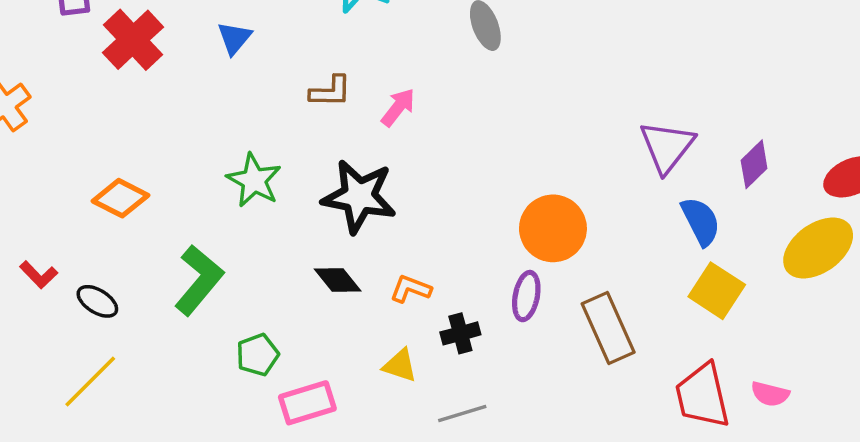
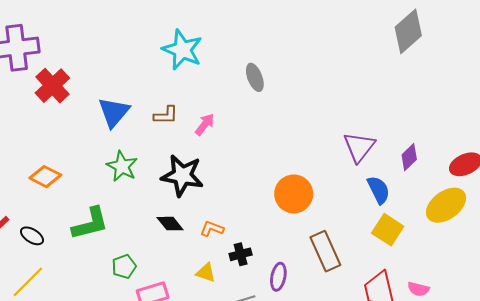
blue triangle: (234, 38) -> (114, 112), moved, size x1.6
green L-shape: (199, 280) -> (90, 224), turned 36
purple ellipse: (526, 296) -> (278, 277), moved

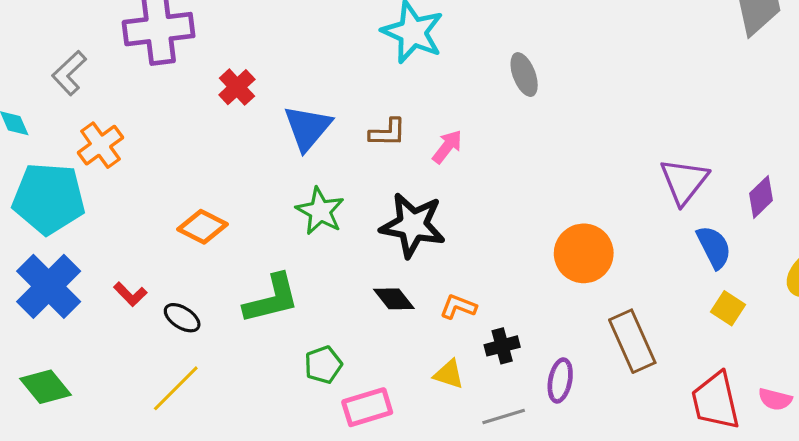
red cross: (52, 86) -> (237, 87), moved, size x0.7
yellow square: (388, 230) -> (728, 308), size x0.7

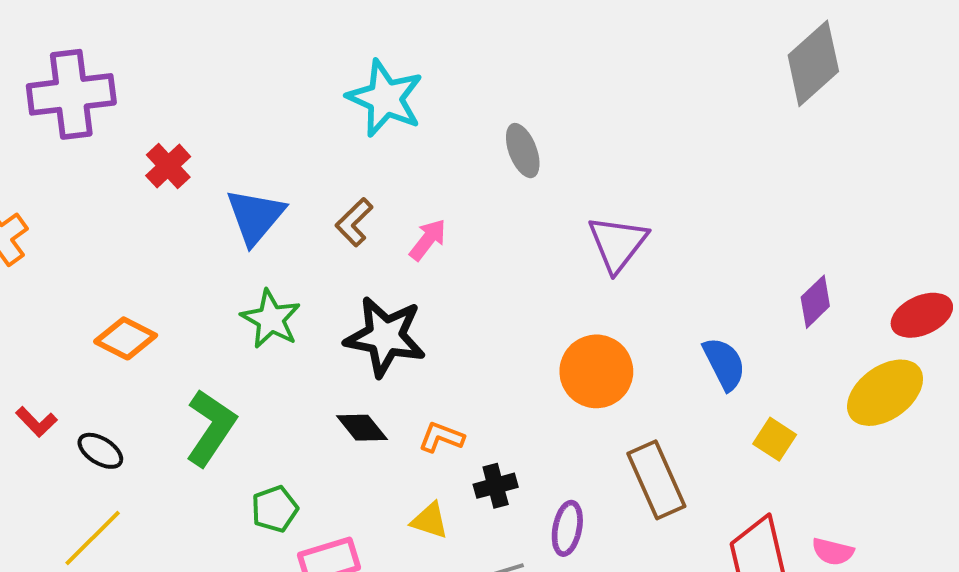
brown L-shape: (388, 133) -> (354, 222), turned 135
purple triangle: (684, 181) -> (618, 244), moved
blue semicircle: (714, 247) -> (724, 364), moved
green L-shape: (271, 299) -> (211, 428), turned -42

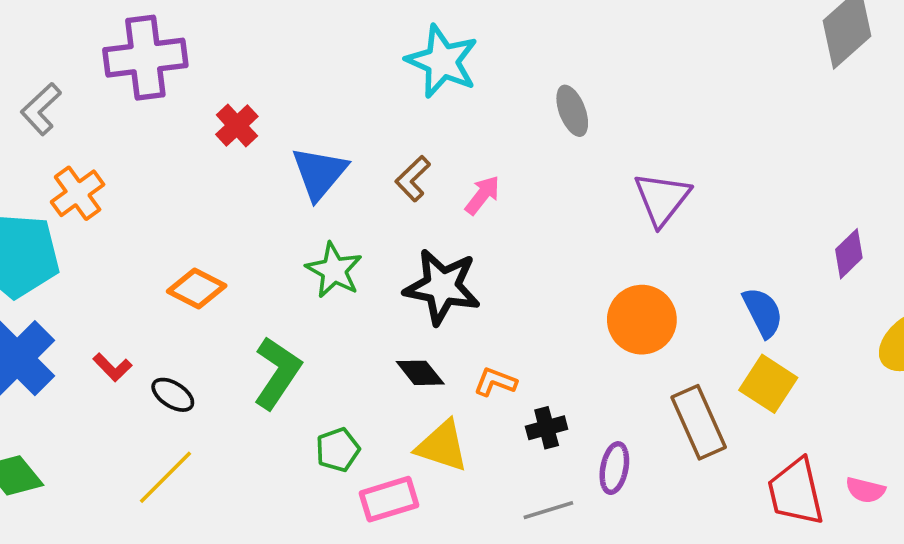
yellow square: (775, 439) -> (768, 384), moved, size x1.4
yellow triangle: (430, 521) -> (442, 446), moved, size x1.5

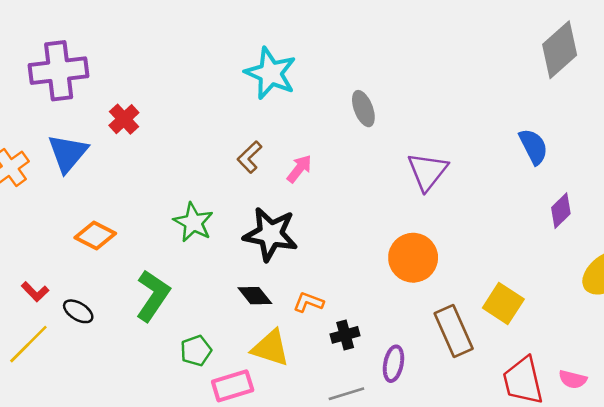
blue triangle: (319, 173) -> (68, 153), moved
blue semicircle: (763, 312) -> (533, 147), moved
yellow line: (165, 477) -> (28, 344), moved

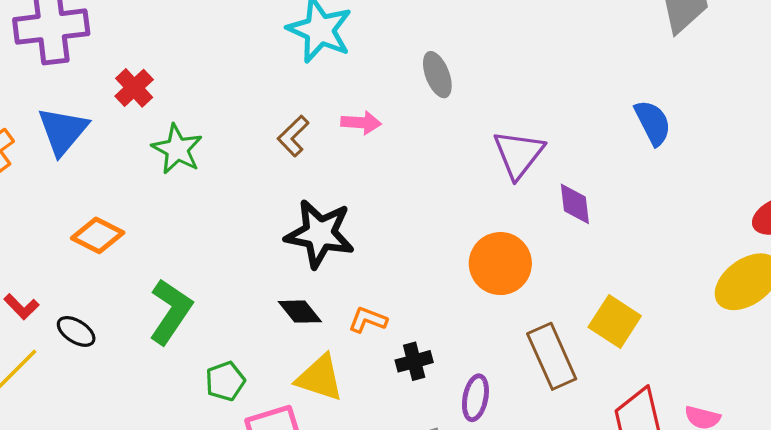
pink arrow: (299, 169) -> (361, 123), moved, turned 56
purple diamond: (561, 211) -> (575, 204), moved, turned -52
green star: (193, 222) -> (177, 149), moved

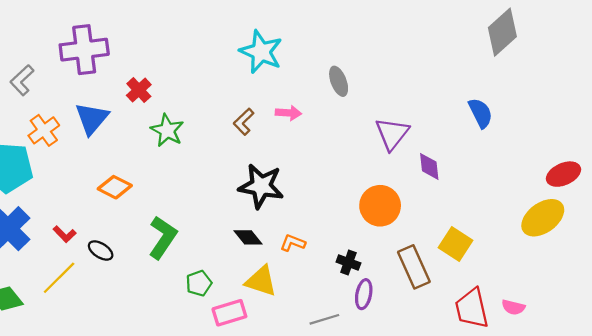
black cross: (414, 361) -> (348, 263), moved, turned 35

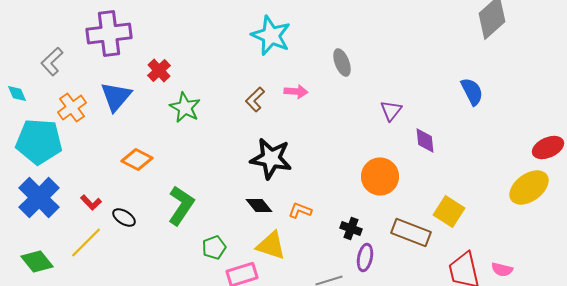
purple triangle: (392, 134) -> (391, 110), size x0.7
brown rectangle: (414, 267) -> (411, 232), turned -45

